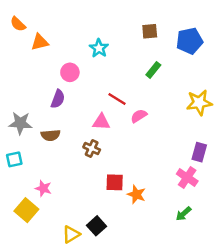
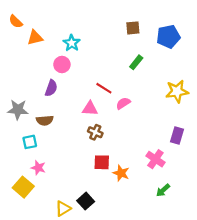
cyan star: (99, 48) -> (72, 43), moved
brown cross: (92, 148) -> (95, 132), moved
cyan square: (14, 159) -> (30, 142), moved
pink cross: (187, 178) -> (155, 159), moved

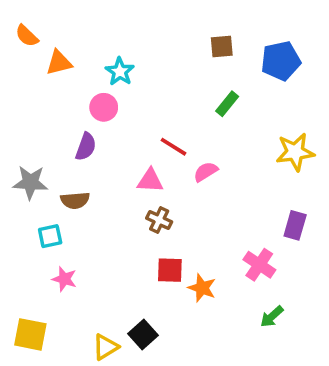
yellow square: (23, 187) -> (30, 334), moved, turned -30

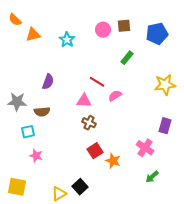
pink circle: (104, 107) -> (103, 30), moved
red square: (170, 270) -> (95, 151), turned -35

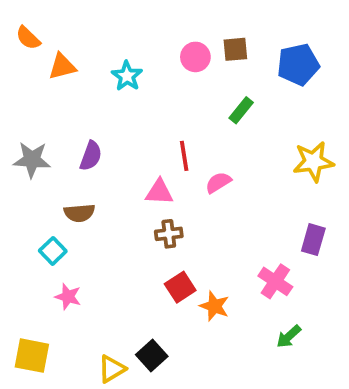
red line: (97, 82) -> (184, 156), turned 49
gray star: (17, 102) -> (32, 160), moved
brown cross: (89, 123) -> (169, 234), turned -32
cyan square: (28, 132) -> (53, 251), turned -32

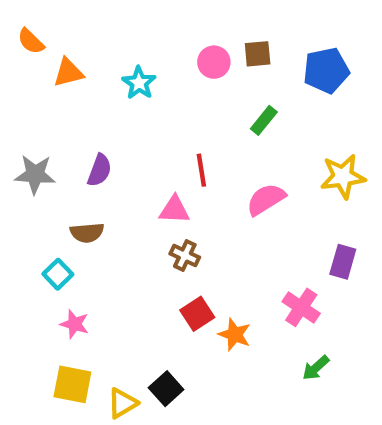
pink semicircle: (218, 182) -> (266, 199), moved, size x1.4
brown cross: (169, 234) -> (185, 256), turned 32
yellow square: (32, 356) -> (72, 384), moved

